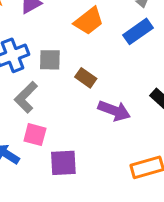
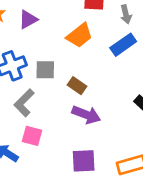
purple arrow: (114, 111) -> (86, 115), moved
purple square: (63, 163) -> (84, 161), moved

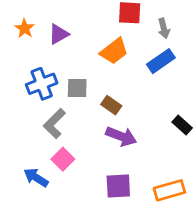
pink square: (32, 136) -> (63, 159), turned 30

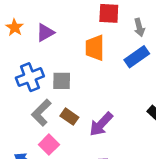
orange trapezoid: (114, 51) -> (95, 48), turned 128
brown rectangle: (111, 105) -> (69, 117), moved
purple arrow: (121, 136) -> (101, 124), turned 112

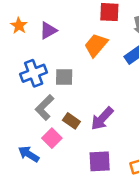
orange trapezoid: (95, 48) -> (96, 45), turned 40
brown rectangle: (69, 117) -> (71, 121), moved

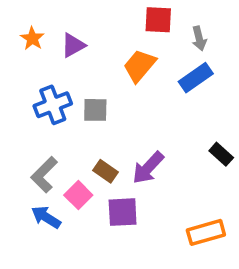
gray L-shape: (45, 108) -> (44, 175), moved
purple square: (100, 161) -> (123, 212), moved

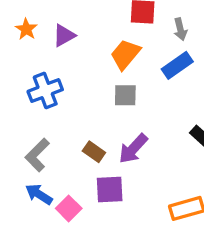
gray square: (95, 110) -> (125, 95), moved
pink square: (78, 195) -> (69, 208), moved

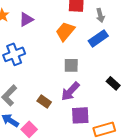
gray square: (125, 95) -> (71, 65), moved
brown rectangle: (94, 152) -> (44, 101), moved
purple square: (110, 190) -> (80, 115), moved

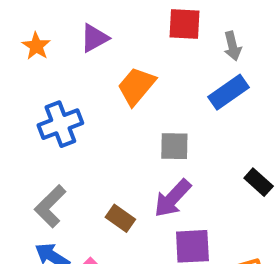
purple triangle: (26, 19) -> (94, 38), moved
orange trapezoid: (65, 31) -> (136, 86), moved

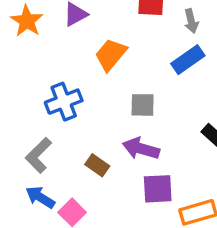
orange star: (36, 46) -> (27, 21), size x1.4
blue cross: (60, 124) -> (64, 102), moved
purple arrow: (172, 198) -> (141, 149), turned 63

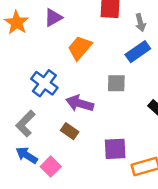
blue cross: (64, 102) -> (44, 83), turned -32
gray square: (143, 105) -> (116, 83), moved
purple arrow: (141, 149) -> (80, 103), moved

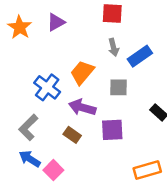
gray arrow: (140, 23) -> (113, 47), moved
orange trapezoid: (80, 48) -> (82, 72), moved
purple square: (115, 149) -> (112, 130), moved

